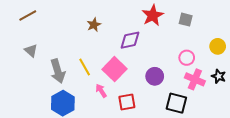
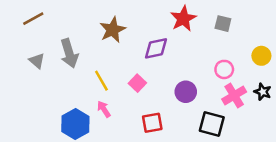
brown star: (94, 25) -> (113, 30), size x1.5
pink square: (114, 69) -> (137, 83), size x0.6
gray arrow: (58, 71) -> (69, 53), moved
pink cross: (195, 79) -> (234, 95), turned 36
pink arrow: (101, 91) -> (104, 109), moved

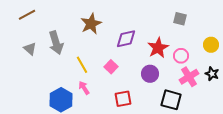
red star: (183, 19) -> (158, 48), moved

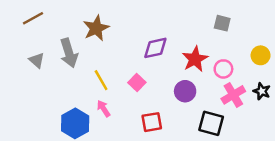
brown star: (91, 24) -> (96, 28), moved

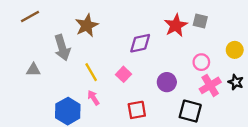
red star: (195, 59) -> (176, 25), moved
gray triangle: (37, 60) -> (33, 70), moved, turned -40

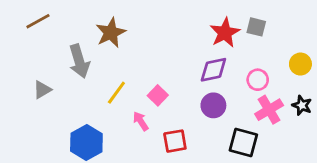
purple diamond: (140, 43) -> (213, 70), moved
gray triangle: (33, 70) -> (42, 90), turned -32
yellow line: (91, 72) -> (116, 93), turned 66
pink arrow: (93, 98) -> (141, 121), moved

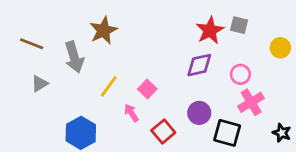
brown line: (38, 21) -> (32, 44), moved, turned 50
yellow circle: (300, 64) -> (280, 48), moved
purple circle: (213, 105) -> (199, 113), moved
black star: (302, 105) -> (282, 133), moved
red square: (175, 141) -> (163, 132), turned -30

